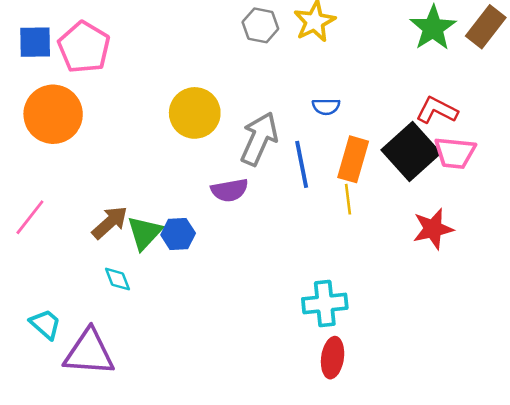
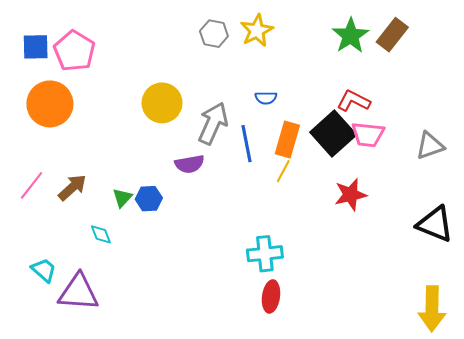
yellow line: (348, 199) -> (283, 171), turned 35
brown arrow: (110, 222) -> (72, 187), moved
green triangle: (145, 233) -> (122, 198), size x0.7

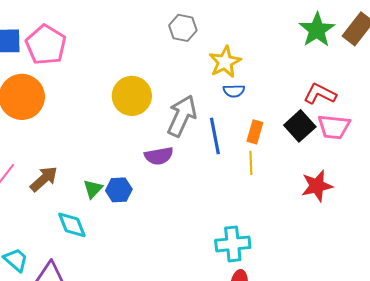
yellow star: (257, 31) -> (225, 62), moved
black square: (333, 133) -> (300, 126), size x0.7
orange rectangle: (287, 140) -> (255, 132), size x0.7
yellow line: (283, 171) -> (251, 163), turned -30
cyan diamond: (101, 234) -> (72, 225), size x1.4

